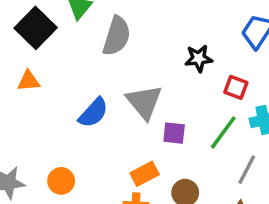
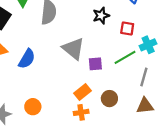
blue semicircle: (93, 113) -> (27, 59), moved
green line: (223, 132) -> (125, 57), turned 35

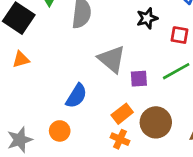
blue semicircle: (27, 59) -> (76, 96), moved
brown circle: (109, 99) -> (156, 122), size x1.5
orange cross: (81, 112) -> (120, 139), turned 32

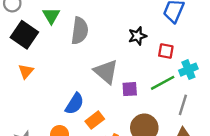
orange triangle: (21, 59) -> (26, 71), turned -35
orange rectangle: (122, 114) -> (95, 120), moved

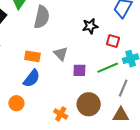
gray triangle: (106, 72) -> (61, 54), size x0.7
orange rectangle: (95, 120) -> (32, 56), moved, turned 42

